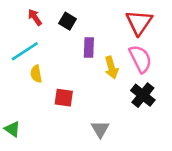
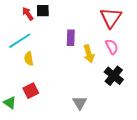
black square: (67, 21) -> (43, 11), moved, turned -32
pink semicircle: (140, 59) -> (112, 47), size x0.7
red square: (64, 98) -> (31, 91), moved, turned -35

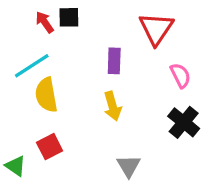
red triangle: (111, 18) -> (156, 29), moved
yellow arrow: (89, 54) -> (113, 106), moved
yellow semicircle: (29, 59) -> (46, 95), size x1.5

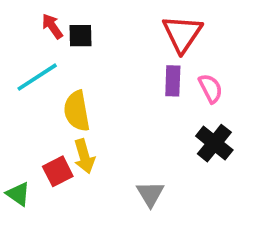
black square: (69, 17) -> (80, 36), moved
purple rectangle: (114, 61) -> (173, 81), moved
yellow semicircle: (46, 95) -> (77, 111), moved
yellow arrow: (113, 106) -> (84, 156), moved

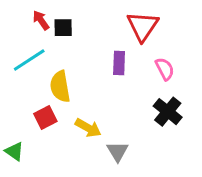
purple rectangle: (173, 81) -> (119, 63), moved
yellow arrow: (84, 156) -> (88, 128), moved, turned -45
red square: (58, 171) -> (45, 118), moved

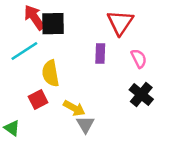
red arrow: (41, 20) -> (34, 17), size x1.5
black square: (63, 28) -> (53, 24), size x1.5
gray triangle: (118, 151) -> (85, 124), moved

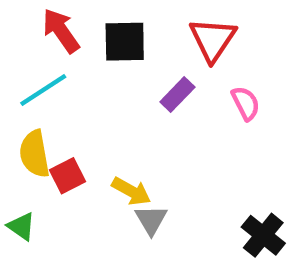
black square: (53, 24) -> (125, 42), moved
purple rectangle: (100, 53) -> (177, 94), turned 42
yellow semicircle: (51, 73) -> (35, 154), moved
black cross: (141, 94) -> (263, 235), moved

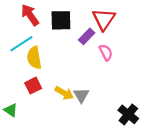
purple rectangle: (177, 94) -> (87, 36), moved
pink semicircle: (246, 103) -> (106, 52), moved
yellow semicircle: (35, 154) -> (34, 58), moved
gray triangle: (151, 220) -> (81, 95), moved

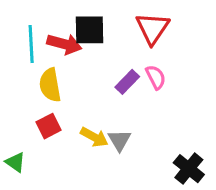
red arrow: (30, 15) -> (64, 44), moved, turned 140
purple rectangle: (87, 36) -> (127, 82), moved
cyan line: (21, 44) -> (31, 44), moved, turned -60

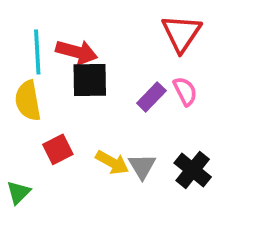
black square: (89, 30) -> (90, 80), moved
yellow semicircle: (50, 85) -> (28, 101), moved
green triangle: (15, 162) -> (19, 192), turned 40
black cross: (189, 169) -> (193, 170), moved

